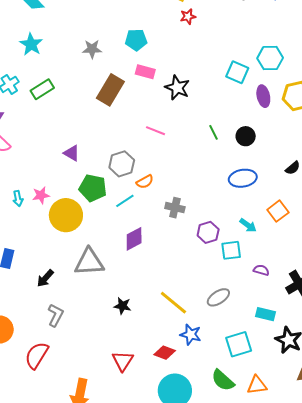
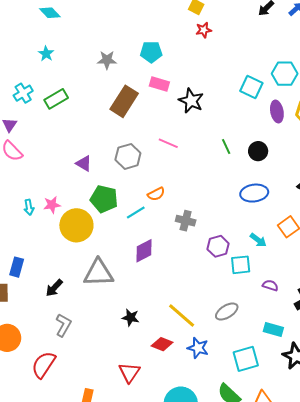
cyan star: (31, 44) -> (46, 54), size x0.7
gray hexagon: (122, 164) -> (128, 156), moved
red diamond: (165, 353) -> (162, 344), moved

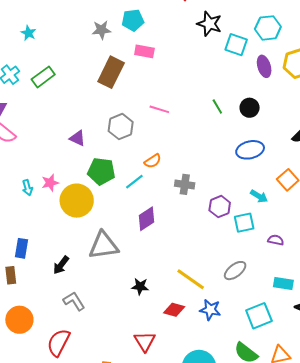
gray star: (107, 60) -> (101, 30), moved
black star: (191, 101) -> (209, 24), moved
gray L-shape: (63, 325) -> (74, 301), turned -55

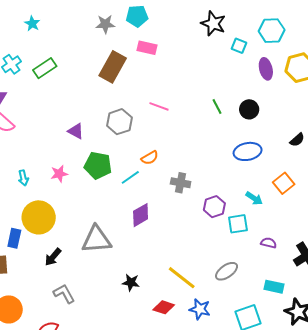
cyan square: (236, 45) -> (239, 46), size x0.7
pink star: (50, 183) -> (59, 174), moved
yellow circle: (77, 201) -> (39, 217), moved

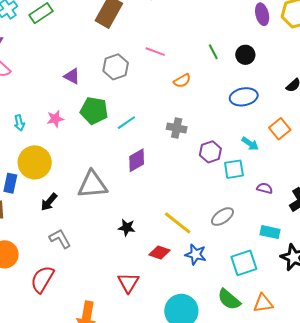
orange semicircle: (150, 158) -> (182, 81), moved

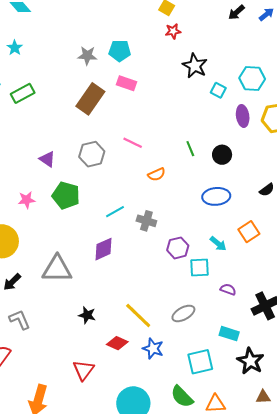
cyan line: (126, 123) -> (115, 212), moved

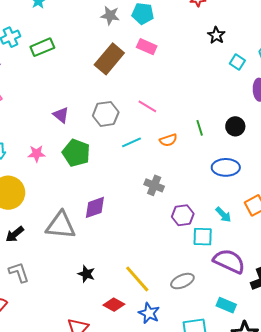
black star: (195, 66) -> (216, 35), size x0.7
green line: (190, 149) -> (200, 128), moved
cyan line: (115, 212) -> (132, 142), moved
purple diamond: (103, 249) -> (95, 207), moved
purple semicircle: (228, 289) -> (229, 261), size x2.0

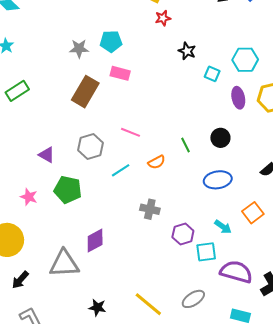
pink star: (37, 154) -> (29, 197), turned 30

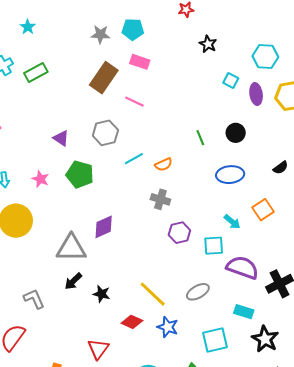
cyan square: (212, 74) -> (231, 80), moved
pink line: (130, 132) -> (134, 102), moved
orange semicircle: (157, 162) -> (164, 164), moved
purple hexagon: (183, 234) -> (179, 233), moved
black arrow: (20, 280) -> (73, 281), moved

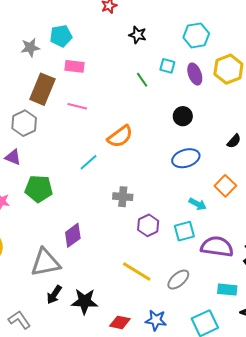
gray hexagon: (105, 133) -> (24, 123), moved
green line: (200, 138) -> (142, 80), moved
orange semicircle: (164, 164) -> (120, 136), moved, size x1.5
black star: (102, 294) -> (84, 301), size x1.5
yellow line: (153, 294) -> (137, 271), moved

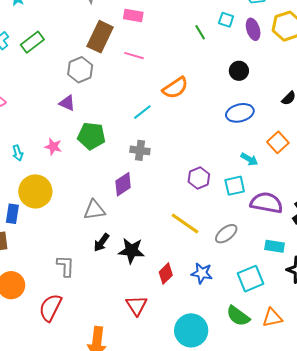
gray cross: (123, 197) -> (140, 150), moved
gray triangle: (45, 263) -> (94, 210), size x0.7
gray L-shape: (19, 320) -> (66, 266), turned 35
red diamond: (120, 322) -> (166, 274), turned -60

